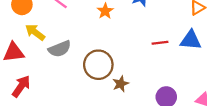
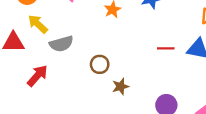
brown circle: (98, 65) -> (100, 64), size x0.6
red arrow: (21, 86) -> (37, 76), moved

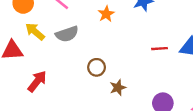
gray semicircle: (61, 44) -> (67, 34), moved

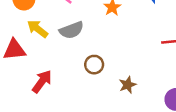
brown circle: (97, 67) -> (94, 65), moved

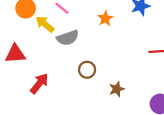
yellow arrow: (38, 29) -> (45, 24), moved

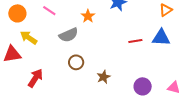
yellow arrow: (45, 24) -> (29, 38), moved
gray semicircle: (68, 38) -> (69, 35), moved

